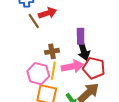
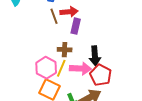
purple rectangle: (81, 36) -> (76, 26), moved

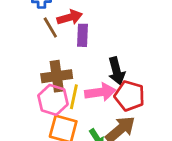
brown cross: (65, 50) -> (57, 76), moved, size x1.5

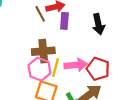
black arrow: (117, 71) -> (98, 24), moved

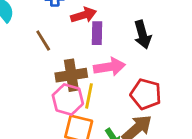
brown line: (40, 14) -> (43, 41), moved
pink arrow: (76, 65) -> (109, 67), moved

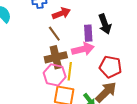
purple rectangle: (97, 33) -> (88, 33), moved
brown line: (43, 41) -> (54, 34), moved

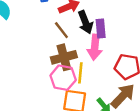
black arrow: (105, 24) -> (85, 22), moved
pink arrow: (83, 49) -> (95, 47), turned 110

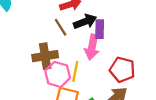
black arrow: (85, 22) -> (85, 21), turned -95
brown cross: (64, 57) -> (45, 56), moved

